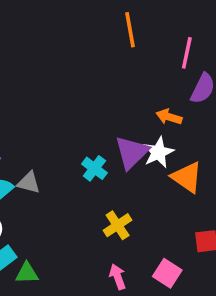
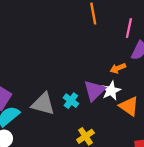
orange arrow: (169, 117) -> (118, 68), turned -40
gray triangle: (29, 183) -> (43, 104), moved, size x1.6

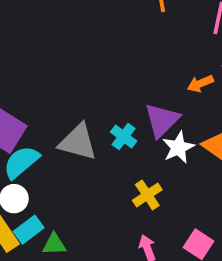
white star: (111, 91) -> (178, 147), moved

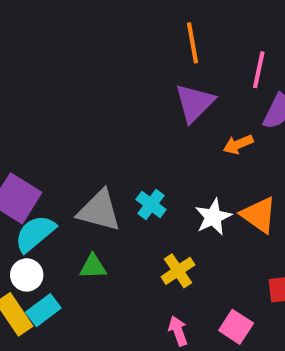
purple triangle: (162, 120) -> (195, 103), moved
green triangle: (54, 244) -> (93, 267), moved

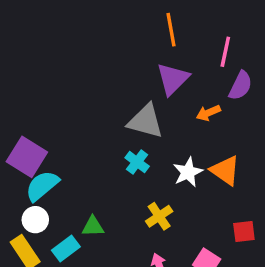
gray triangle: (99, 211) -> (146, 121), moved
green triangle: (93, 267) -> (93, 226), moved
cyan rectangle: (43, 310) -> (66, 248), moved

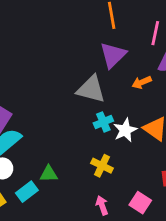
cyan cross: (137, 162) -> (103, 122), moved, turned 30
yellow cross: (159, 216) -> (102, 166), turned -30

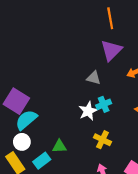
gray triangle: (91, 89) -> (94, 78), size x0.6
white star: (125, 130) -> (88, 111), moved

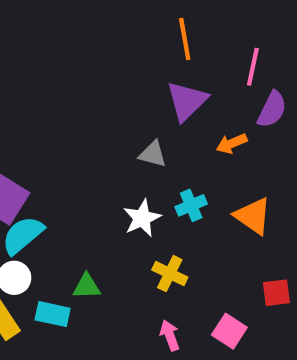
cyan cross: (104, 104) -> (191, 205), moved
cyan rectangle: (42, 161) -> (53, 314), turned 49

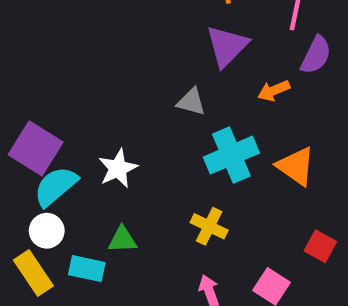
cyan cross: (191, 205) -> (231, 155), size x1.6
white star: (142, 218) -> (118, 168), moved
red square: (276, 293) -> (320, 246), turned 36

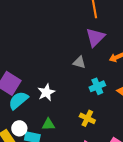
cyan cross: (231, 155) -> (97, 86), size x0.7
white circle: (47, 231) -> (19, 128), moved

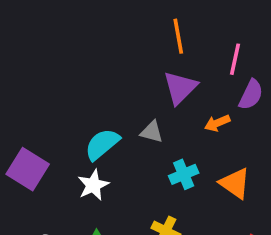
cyan semicircle: (18, 100) -> (102, 144), moved

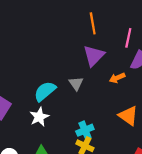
gray triangle: (152, 132) -> (76, 83), turned 40
cyan cross: (184, 174) -> (85, 130), moved

